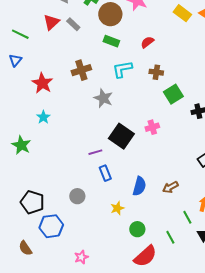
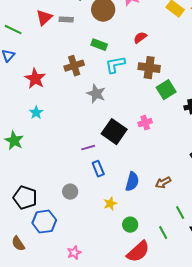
gray rectangle: (73, 24) -> (66, 20), turned -40
green rectangle: (111, 41) -> (99, 45), moved
brown cross: (156, 72) -> (149, 68), size x1.5

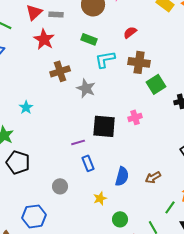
brown cross: (74, 66) -> (60, 71), moved
red star: (35, 79) -> (44, 39), moved
black square: (114, 132) -> (104, 126), turned -30
black pentagon: (25, 198) -> (18, 162), moved
green line: (180, 213) -> (170, 207), turned 64

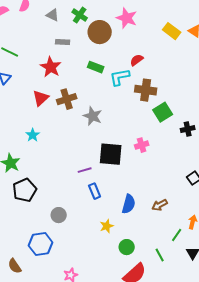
red triangle: (34, 12) -> (41, 98), moved
cyan L-shape: (105, 59) -> (120, 77), moved
black pentagon: (18, 162) -> (25, 190), turned 30
gray circle: (60, 186) -> (59, 215), moved

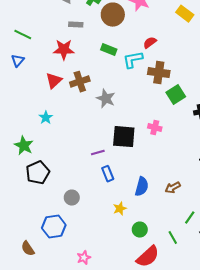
red star: (51, 67) -> (64, 50), turned -30
pink cross: (142, 145) -> (155, 128), turned 32

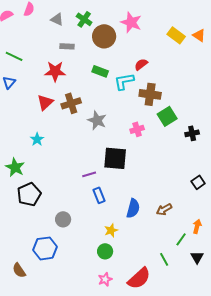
pink cross: (155, 128) -> (137, 129), moved, turned -32
green circle: (140, 230) -> (105, 251), moved
pink star: (84, 258) -> (105, 279), moved

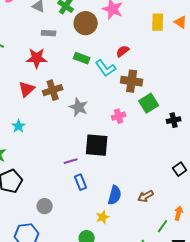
yellow rectangle: (176, 35) -> (158, 22), turned 54
cyan L-shape: (124, 81) -> (106, 68), turned -115
yellow star: (111, 230) -> (103, 217), moved

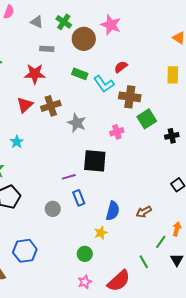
yellow rectangle: (158, 22) -> (173, 75), moved
gray circle: (45, 206) -> (53, 209), moved

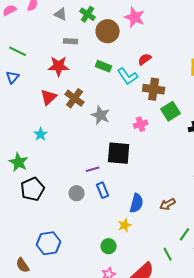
brown cross: (51, 106) -> (75, 98), turned -36
gray circle: (53, 209) -> (77, 193), moved

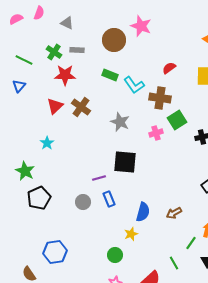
green cross: (88, 14) -> (54, 52), moved
red semicircle: (145, 59) -> (169, 68), moved
gray star: (101, 115) -> (120, 122), moved
pink cross: (141, 124) -> (156, 133), moved

